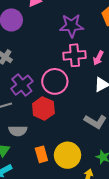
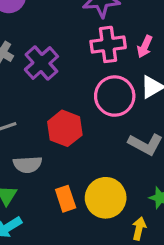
pink circle: (55, 81) -> (115, 96), moved
purple cross: (22, 85) -> (41, 63), moved

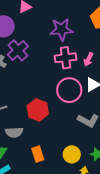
purple cross: (41, 63) -> (18, 50), moved
yellow circle: (106, 198) -> (72, 154), moved, size x0.7

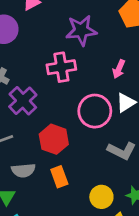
purple cross: (18, 50) -> (23, 101), moved
pink cross: (65, 58) -> (61, 67), moved
orange rectangle: (38, 154) -> (59, 177), moved

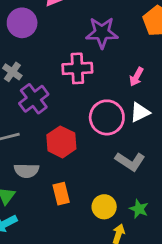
orange rectangle: (59, 177) -> (61, 194), moved

